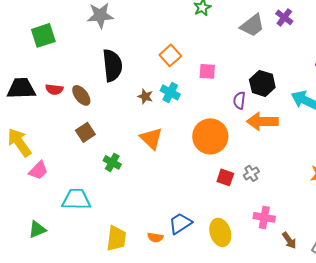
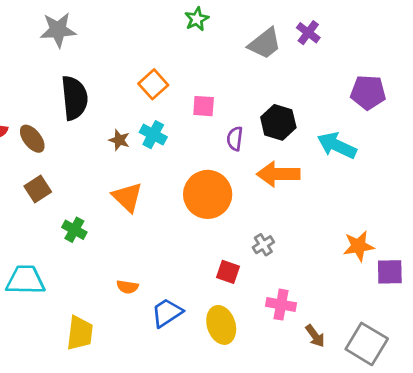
purple semicircle: (239, 100) -> (235, 139), moved
red square: (225, 177) -> (228, 272), moved
orange semicircle: (155, 237) -> (127, 287), moved

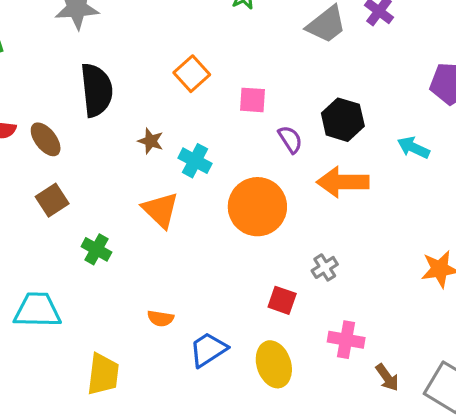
cyan cross: (153, 135) -> (195, 161), moved
purple semicircle: (235, 139) -> (290, 139), turned 140
cyan arrow: (337, 145) -> (413, 148), size x0.7

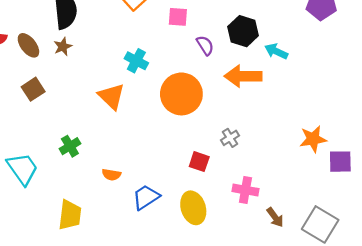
brown star: (151, 141) -> (63, 47), moved, turned 30
cyan arrow: (413, 148) -> (276, 51), moved
green cross: (96, 249) -> (70, 146), moved, turned 30
cyan trapezoid: (37, 310) -> (22, 169), turned 54

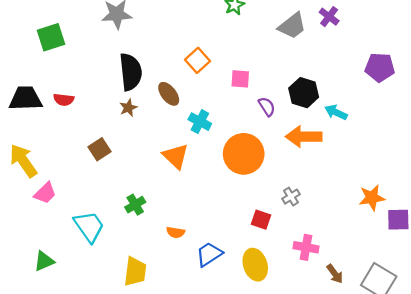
brown ellipse: (28, 45) -> (169, 94), moved

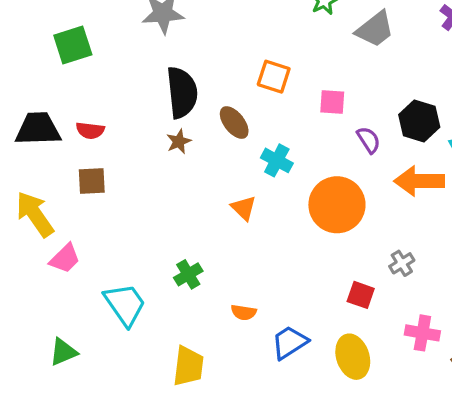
gray trapezoid: (292, 26) -> (375, 29), moved
orange square: (198, 60) -> (274, 77), turned -30
brown square: (99, 149) -> (92, 181), moved, turned 30
orange triangle: (176, 156) -> (244, 208), size x0.7

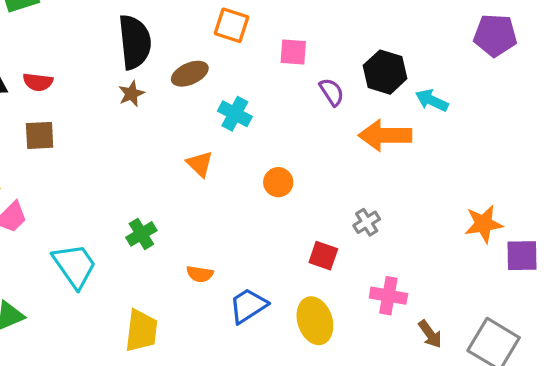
brown ellipse: (234, 123) -> (190, 74), turned -76
orange circle: (337, 205) -> (278, 182), moved, size x0.5

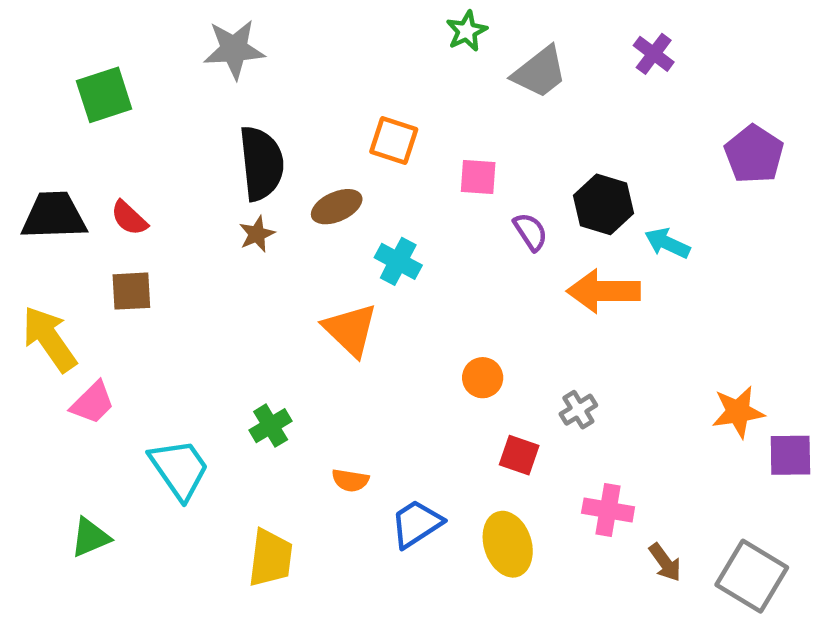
purple pentagon: (495, 35) -> (754, 154), turned 30
red semicircle: (38, 82) -> (129, 218), turned 36
orange triangle: (200, 164) -> (350, 330), size x1.5
orange circle: (278, 182) -> (483, 378), moved

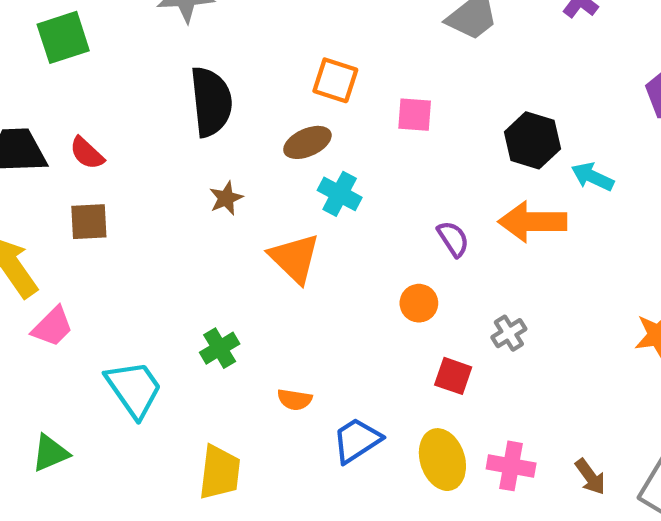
brown ellipse: (337, 207) -> (307, 142), moved
purple semicircle: (530, 232) -> (453, 239), moved
brown star: (257, 234) -> (226, 198), moved
pink cross: (608, 510) -> (511, 466), moved

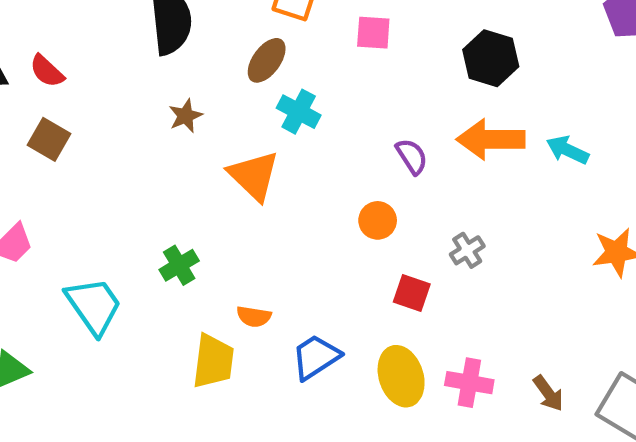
brown ellipse: (307, 142) -> (267, 60), turned -30
cyan arrow: (592, 177) -> (568, 150), moved
brown square: (89, 222) -> (49, 139), turned 33
yellow trapezoid: (220, 472) -> (213, 361), moved

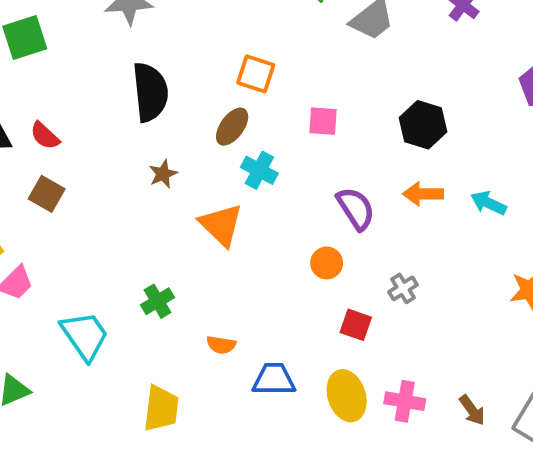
pink square: (373, 33) -> (323, 121), moved
orange arrow: (491, 139) -> (423, 194), size x0.7
purple semicircle: (412, 156) -> (356, 208), size x1.4
blue trapezoid: (316, 357) -> (274, 379), turned 33
yellow trapezoid: (213, 361) -> (161, 408), moved

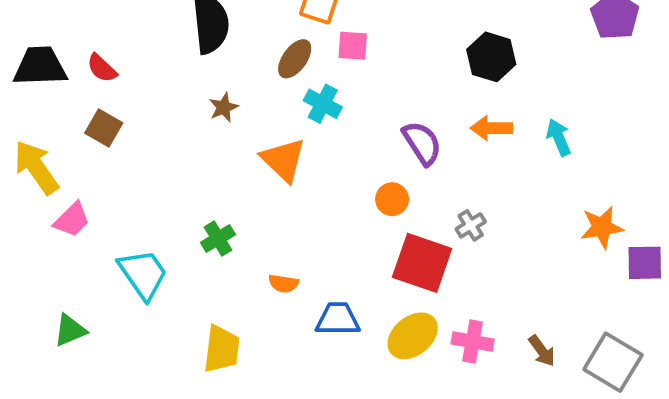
pink square: (323, 121) -> (353, 46), moved
cyan arrow: (488, 203) -> (559, 137), turned 42
red square: (356, 325) -> (422, 263), size x1.8
yellow ellipse: (347, 396) -> (413, 336), turned 69

